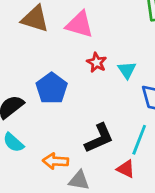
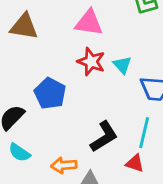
pink triangle: (80, 24) -> (89, 23), moved
red star: (97, 62) -> (91, 62), size x1.4

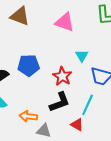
red star: (91, 62) -> (62, 76), moved
blue pentagon: (50, 93) -> (29, 65), turned 30

